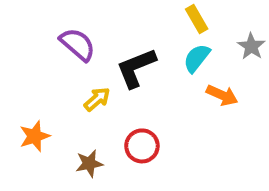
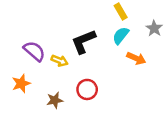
purple semicircle: (78, 44) -> (34, 51), moved
yellow arrow: (97, 99) -> (60, 61), turned 63

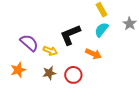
orange arrow: (136, 58) -> (93, 54), moved
brown star: (55, 100) -> (49, 73), moved

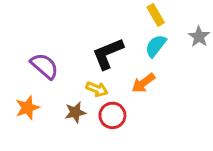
yellow arrow: (50, 51) -> (97, 89), moved
orange arrow: (93, 54) -> (143, 83), turned 119

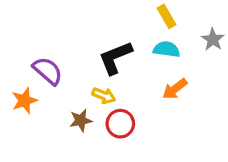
cyan semicircle: (156, 46) -> (167, 49), turned 60
orange arrow: (143, 83) -> (175, 89), moved
orange star: (27, 108) -> (25, 101), moved

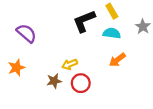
black L-shape: (115, 58) -> (84, 21), moved
purple semicircle: (48, 71) -> (26, 33), moved
yellow arrow: (104, 96) -> (70, 64), turned 136

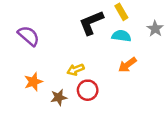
orange star: (16, 68) -> (33, 82), moved
brown star: (54, 81) -> (59, 97), moved

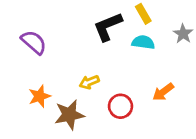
orange arrow: (127, 65) -> (163, 92), moved
red circle: (88, 90) -> (121, 106), moved
brown star: (59, 97) -> (69, 115), size x1.5

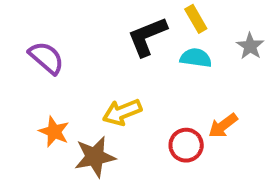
yellow arrow: (89, 82) -> (122, 112), size x1.4
orange star: (39, 96) -> (54, 132), turned -30
red circle: (121, 106) -> (186, 145), moved

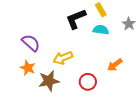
purple semicircle: (46, 58) -> (31, 43), moved
red circle: (186, 145) -> (88, 82), moved

